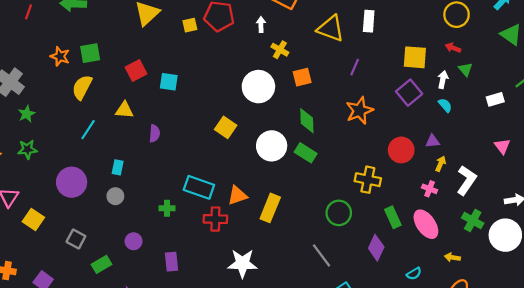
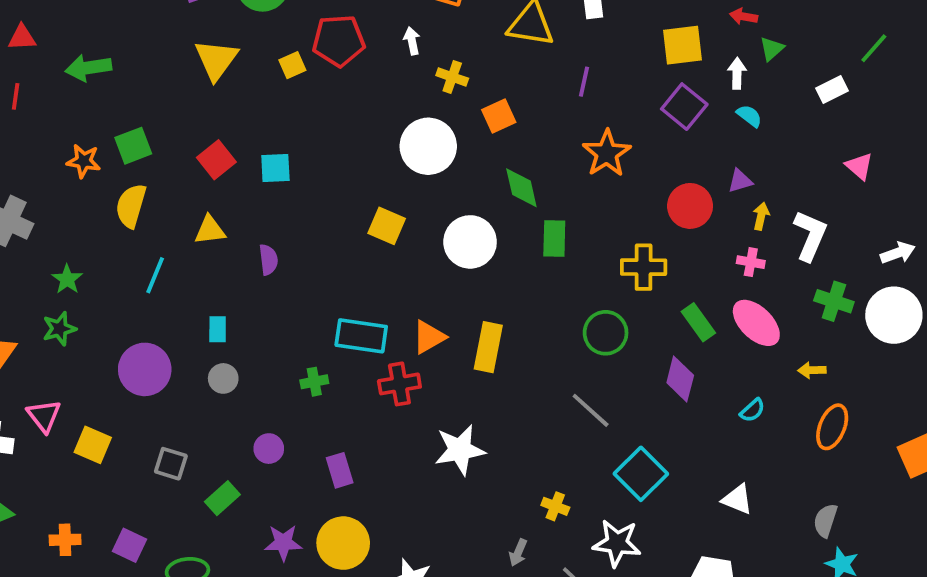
green triangle: (465, 69) -> (772, 49), turned 40
green star: (27, 114) -> (67, 279), moved
green rectangle: (306, 153) -> (554, 239), moved, turned 70

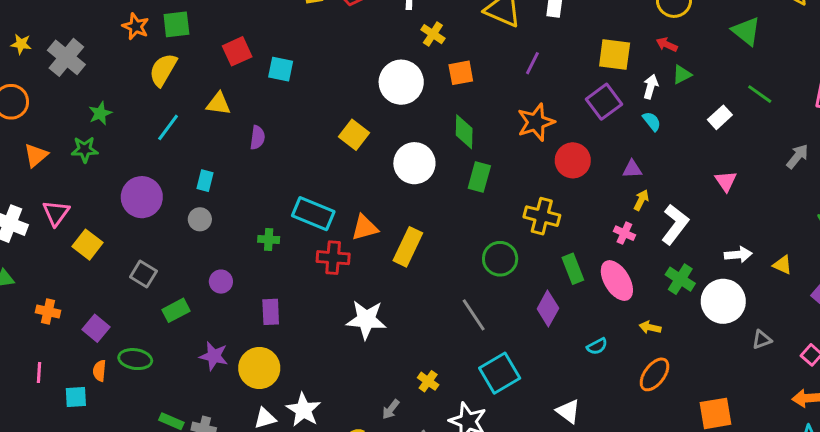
green line: (874, 48) -> (760, 94), turned 70
white rectangle: (832, 90) -> (720, 117), turned -30
red circle: (690, 206) -> (573, 160), moved

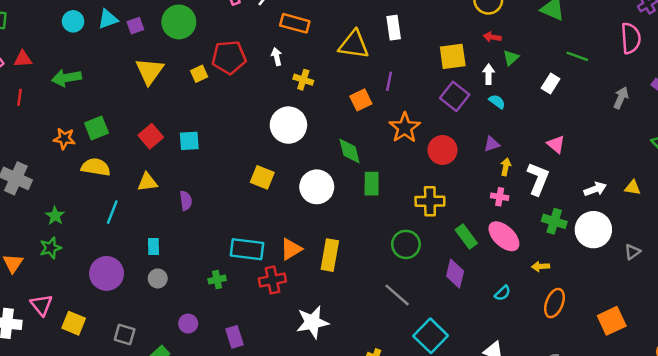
yellow semicircle: (163, 70) -> (96, 167), turned 84
orange square: (461, 73) -> (361, 100), moved
pink triangle: (726, 181) -> (556, 144), moved

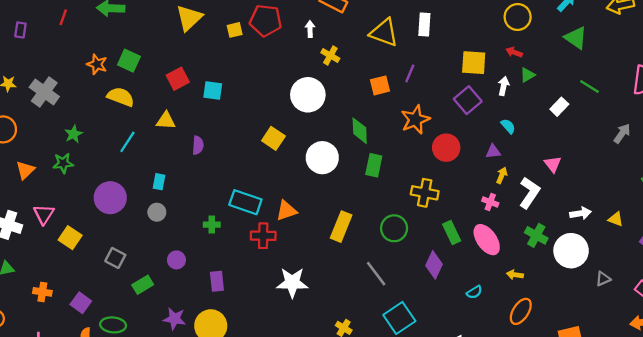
cyan semicircle: (497, 102) -> (508, 126), moved
green square: (96, 128) -> (129, 61), turned 35
yellow rectangle: (330, 255) -> (341, 227), moved

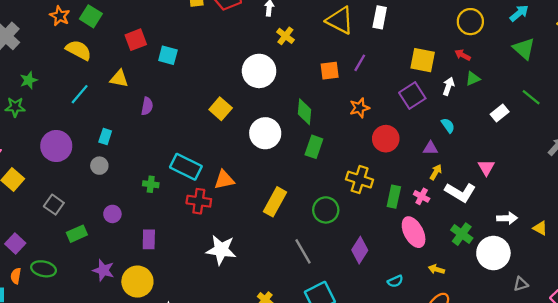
orange star: (415, 120) -> (359, 108), size x0.7
white L-shape: (529, 193) -> (460, 192), turned 80
green rectangle: (452, 233) -> (394, 197), moved, turned 30

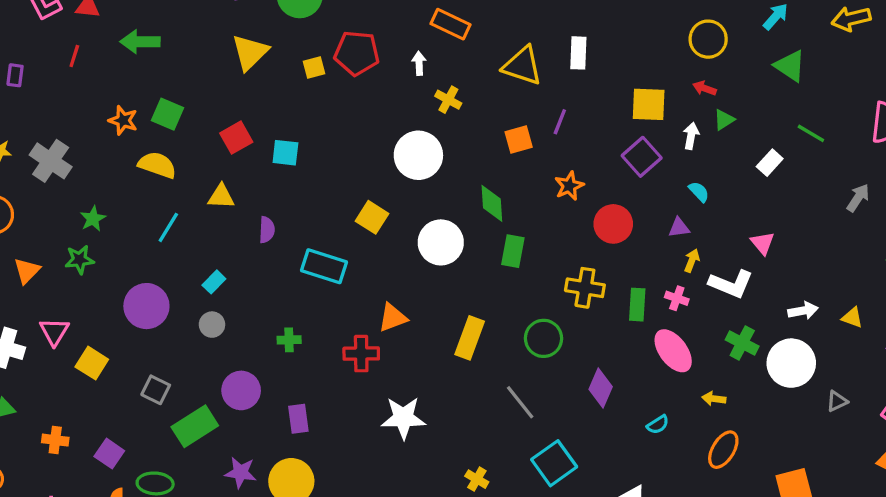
cyan rectangle: (105, 136) -> (214, 282), turned 35
cyan rectangle: (186, 167) -> (324, 266), moved
purple circle: (112, 214) -> (241, 390), size x1.5
green rectangle: (77, 234) -> (195, 426), size x1.5

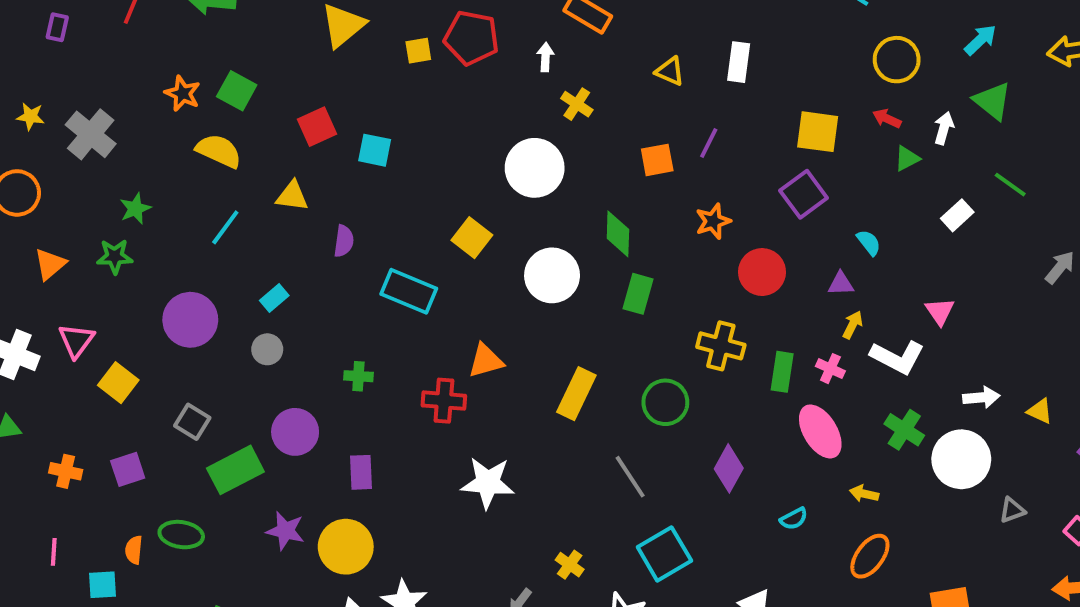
yellow triangle: (522, 66) -> (670, 71), size x0.6
white arrow: (691, 136) -> (944, 128), moved
purple square: (109, 454) -> (128, 469), moved, turned 32

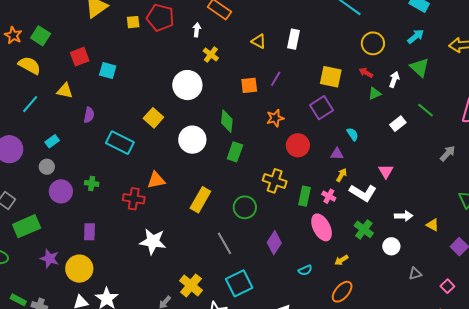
purple circle: (295, 432) -> (61, 191), moved
white circle: (961, 459) -> (391, 246), size x0.6
yellow arrow: (864, 494) -> (341, 260), turned -48
yellow cross: (570, 565) -> (191, 285), size x1.6

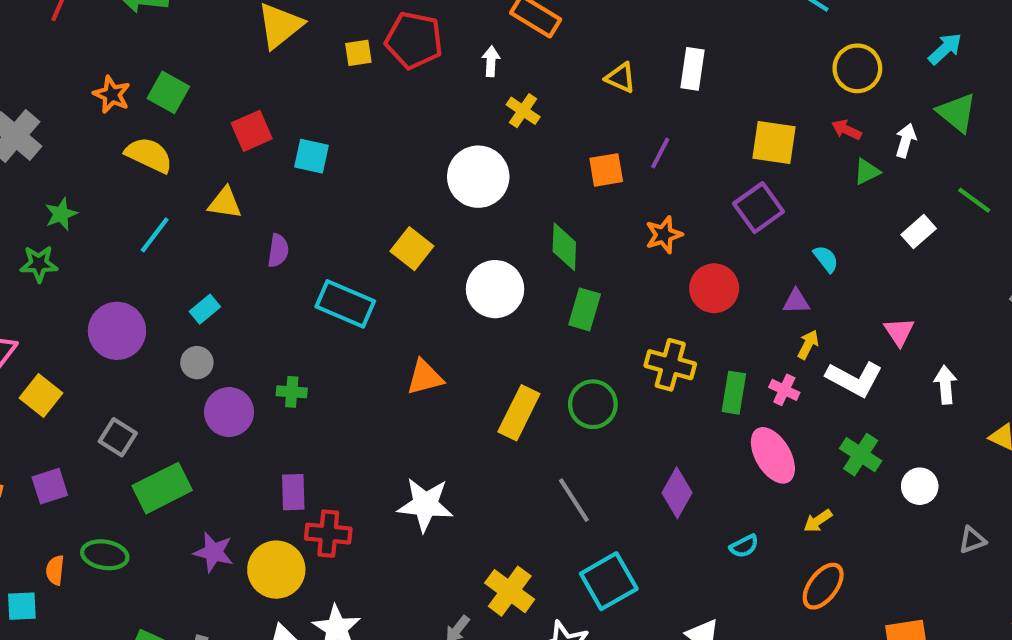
red cross: (134, 199) -> (328, 534), moved
green circle: (245, 207) -> (593, 404), moved
white arrow: (404, 216) -> (946, 385), moved, turned -90

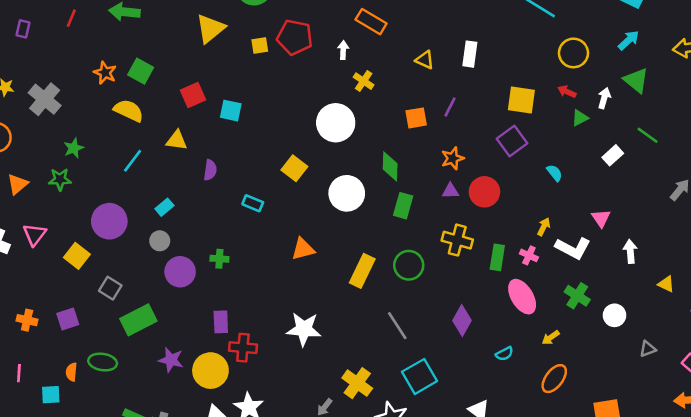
purple triangle: (796, 301) -> (450, 191), moved
cyan rectangle: (345, 304) -> (253, 203), size x0.6
yellow square: (41, 395) -> (77, 256), moved

